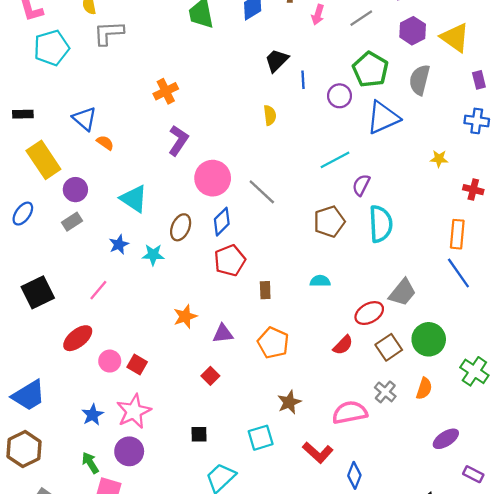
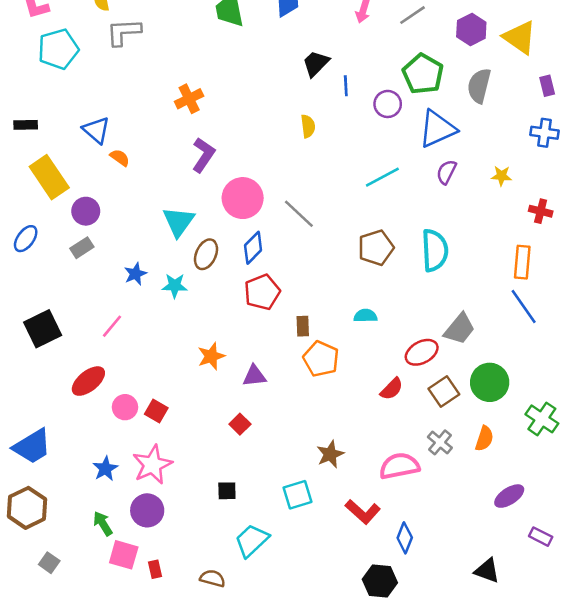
purple semicircle: (361, 185) -> (446, 172), moved
cyan triangle: (134, 199) -> (179, 222), moved, turned 32
orange pentagon: (273, 343) -> (321, 359), moved

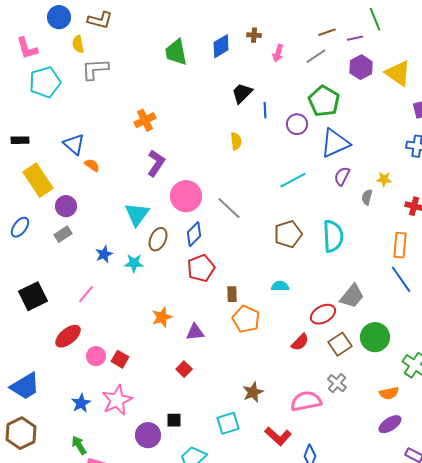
gray semicircle: (479, 86) -> (367, 197), moved, size x0.6
orange semicircle: (484, 439) -> (389, 393), moved, turned 60
purple circle: (147, 510) -> (148, 435), moved

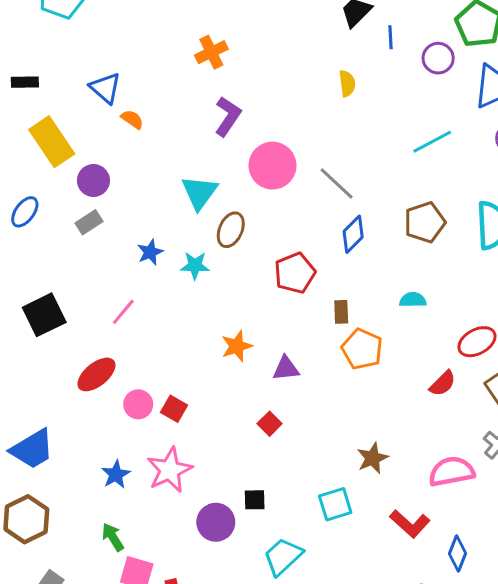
blue diamond: (194, 234) -> (353, 234), moved

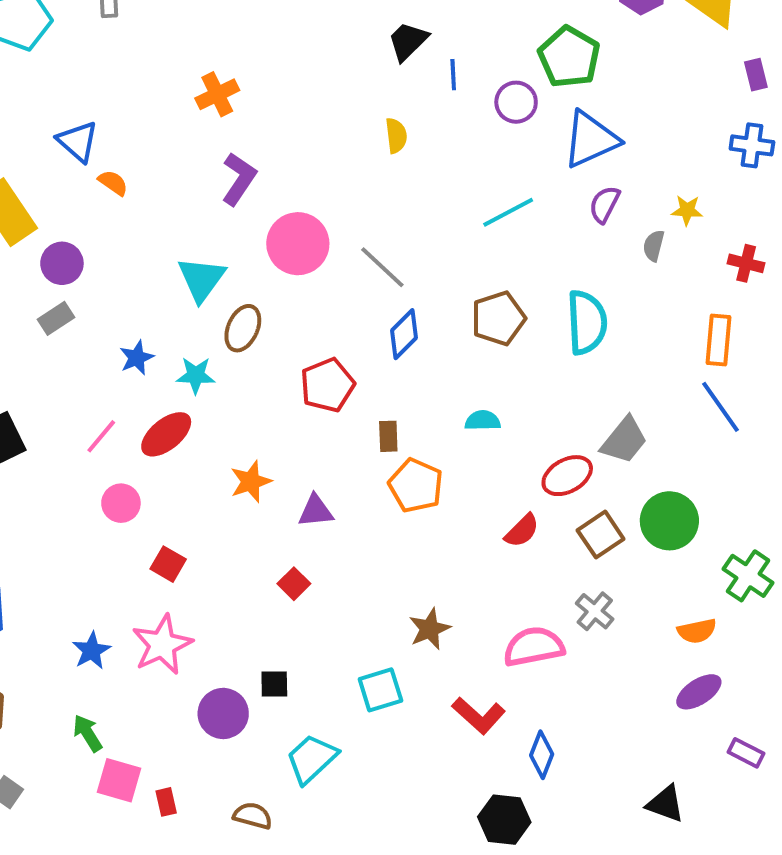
red ellipse: (96, 374) -> (166, 434), moved
pink circle: (138, 404) -> (121, 503), moved

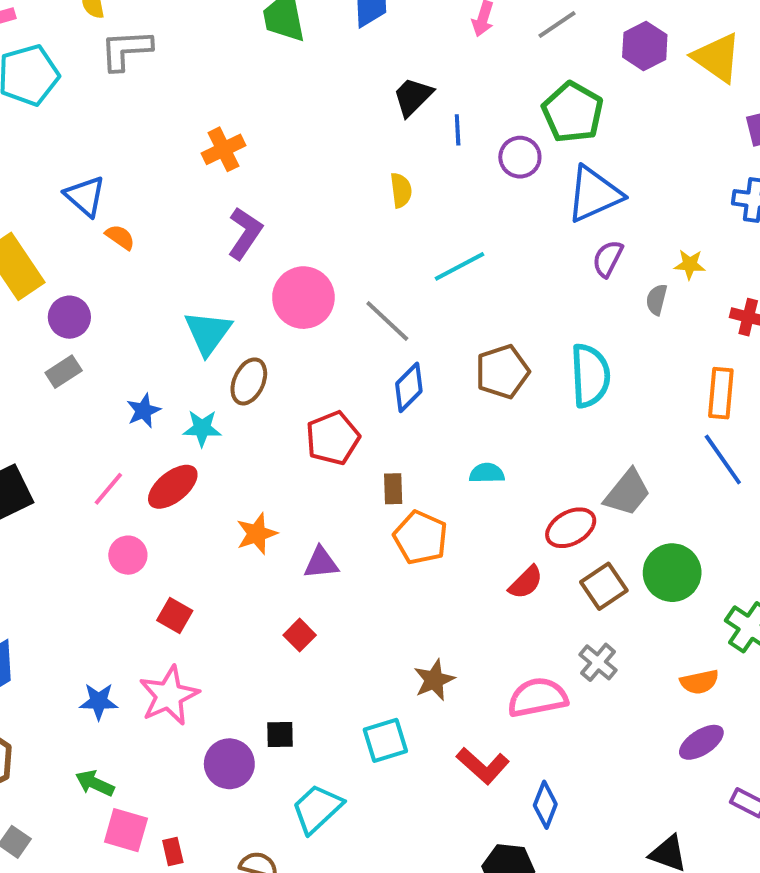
cyan line: (508, 212) -> (460, 266), moved
blue star: (91, 651) -> (99, 701), turned 30
green arrow: (88, 733) -> (95, 783), turned -33

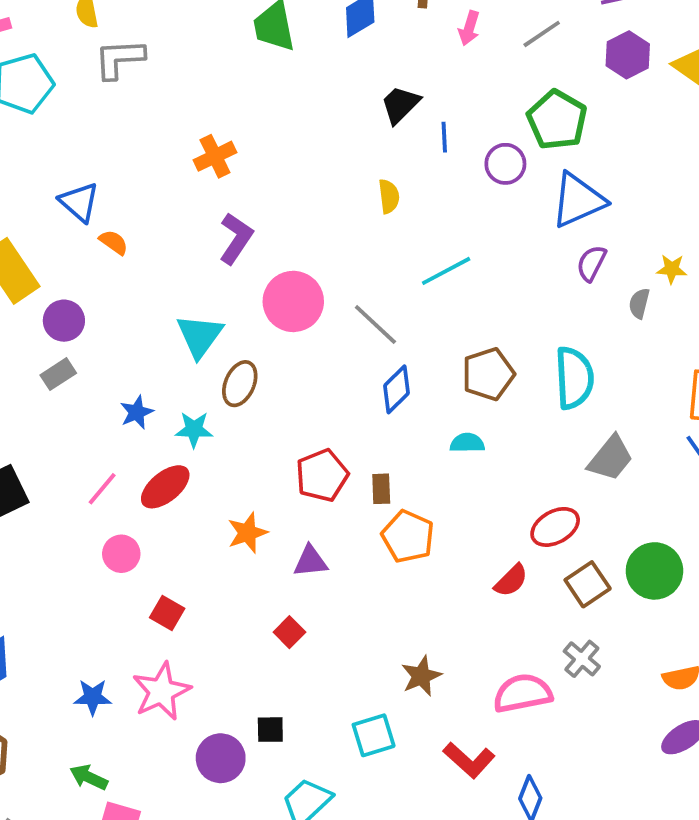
red pentagon: (333, 438) -> (322, 475), moved
cyan semicircle: (487, 473) -> (467, 443), moved
gray trapezoid: (627, 493) -> (611, 458), moved

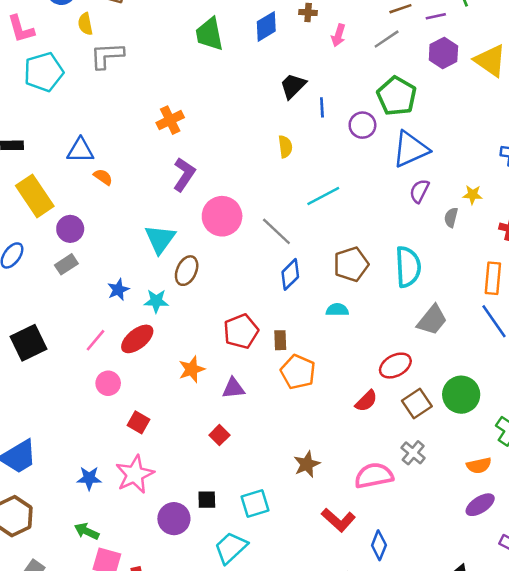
blue triangle: (79, 202) -> (80, 150), turned -40
cyan square: (374, 735) -> (255, 503), moved

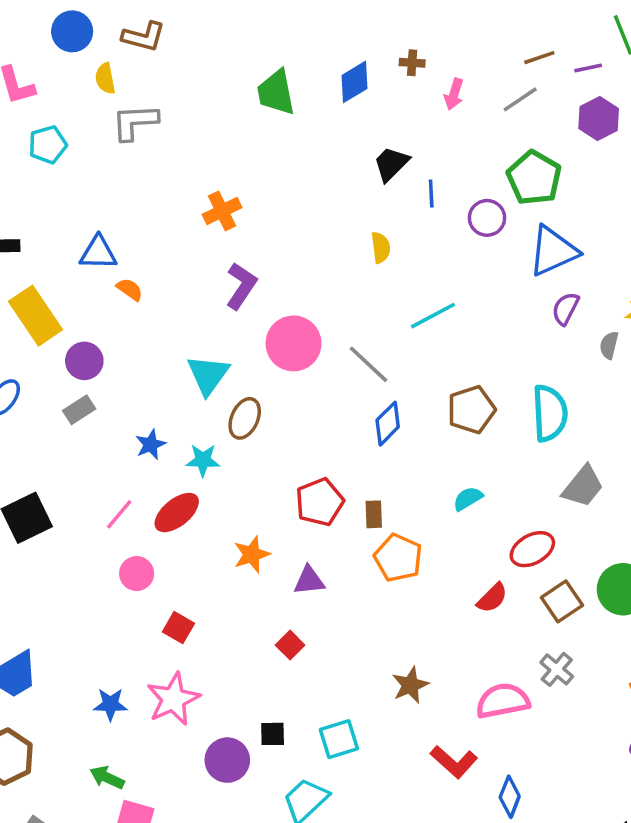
cyan pentagon: (44, 72) -> (48, 145), size x0.7
cyan semicircle: (337, 310) -> (468, 499), moved, turned -30

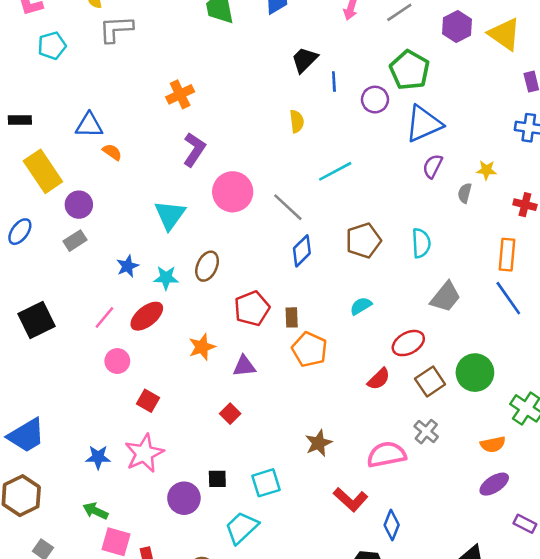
cyan semicircle: (550, 413) -> (421, 243), size x0.7
brown ellipse: (245, 418) -> (207, 266), moved

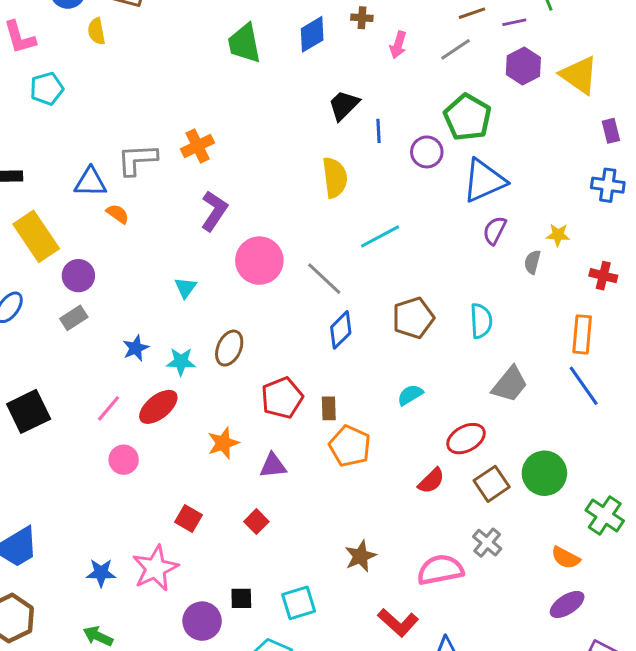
gray L-shape: (116, 29) -> (137, 160), moved
yellow semicircle: (297, 121) -> (335, 178), size x1.5
cyan triangle: (170, 215) -> (185, 288), size x0.6
red square: (148, 401) -> (188, 518), moved
orange semicircle: (493, 444) -> (566, 558), turned 40

